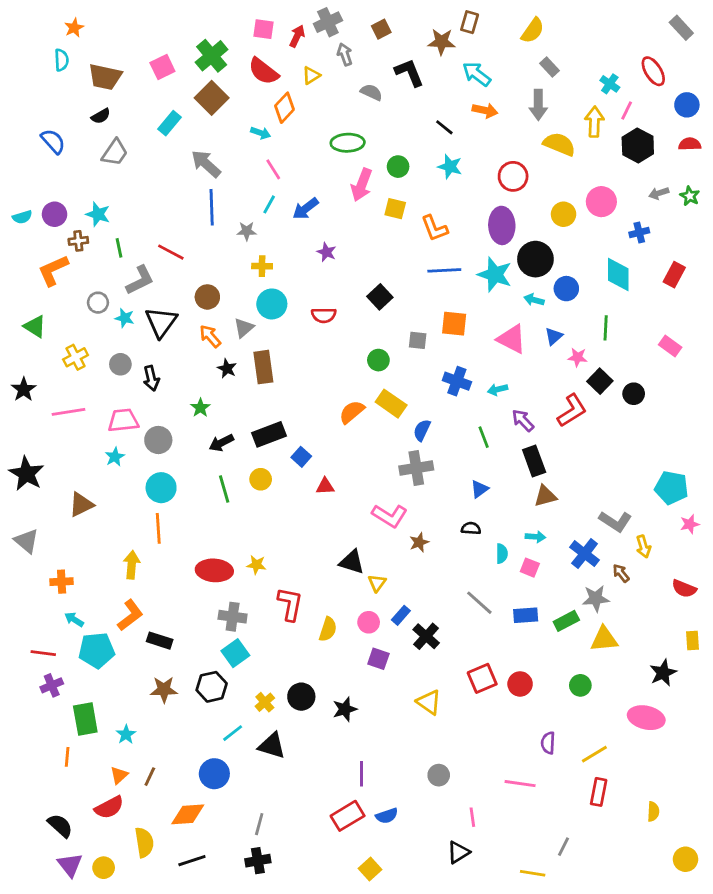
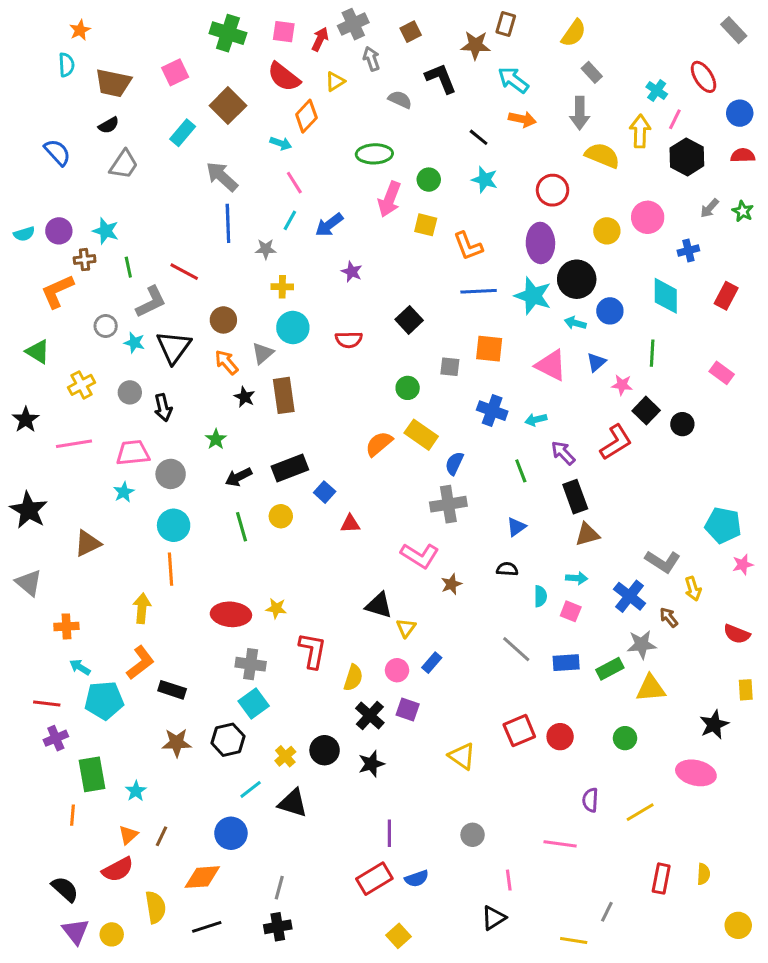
green cross: (212, 56) -> (228, 33), moved, turned -32
gray arrow: (659, 193) -> (710, 208), turned -30
black cross: (426, 636) -> (370, 716), moved
red rectangle: (599, 792) -> (661, 879), moved

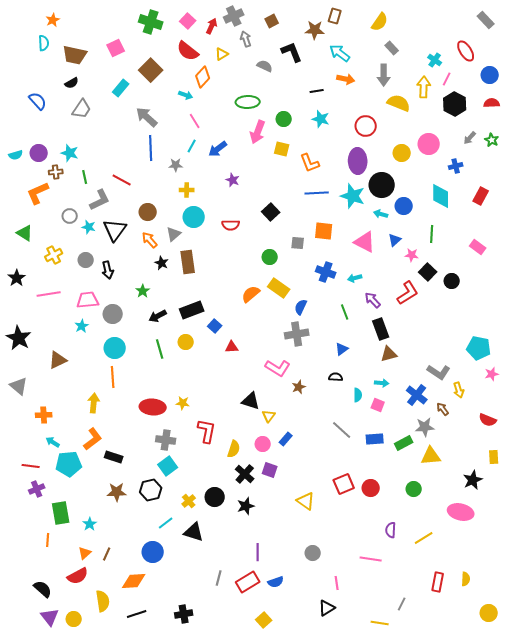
pink square: (284, 32) -> (188, 21), turned 35
black line: (479, 137) -> (317, 91), turned -48
gray line: (279, 888) -> (219, 578), moved

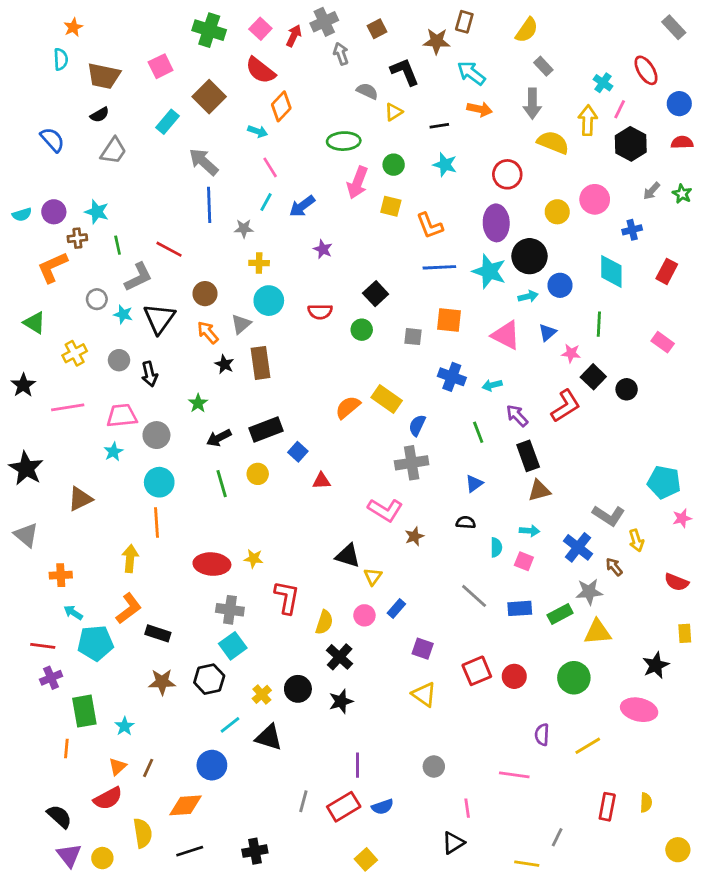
yellow triangle: (222, 54) -> (394, 112), moved
cyan arrow: (381, 214) -> (528, 296), turned 152
green circle: (270, 257) -> (362, 330), moved
purple square: (270, 470) -> (423, 649), moved
green circle: (414, 489) -> (574, 678), size x1.5

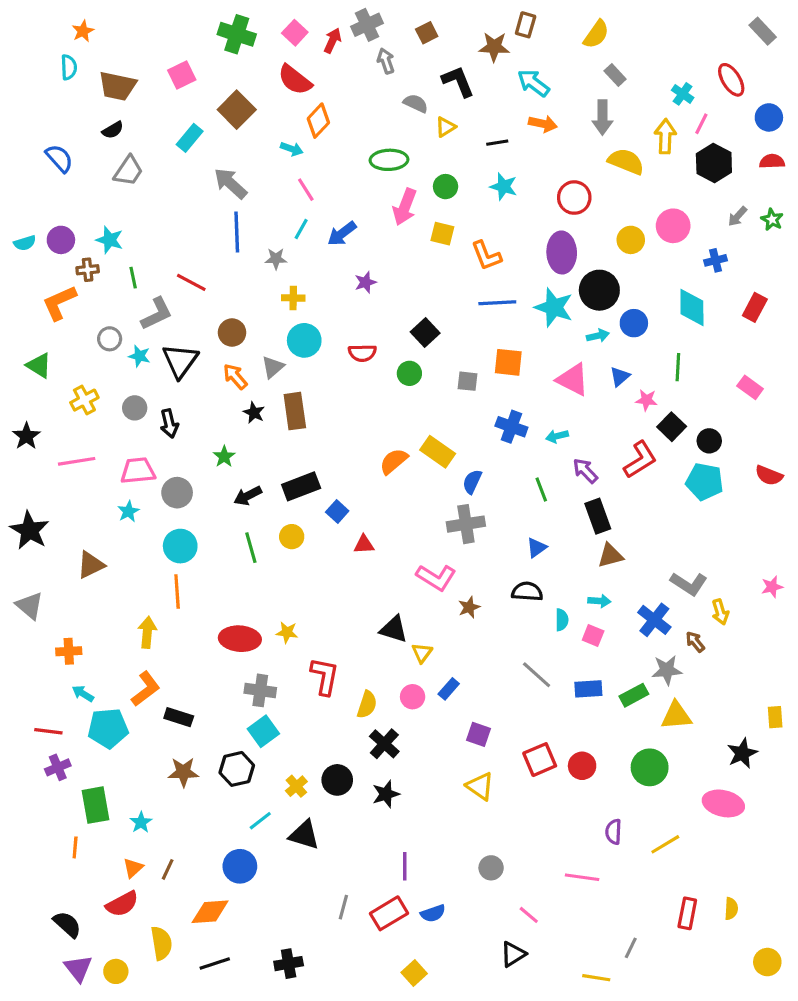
purple star: (323, 249) -> (365, 282), turned 30
cyan pentagon: (664, 482) -> (705, 482), moved
black semicircle: (466, 522) -> (527, 592), size x1.4
red semicircle: (676, 582) -> (769, 475), moved
pink line: (467, 808) -> (529, 915), turned -42

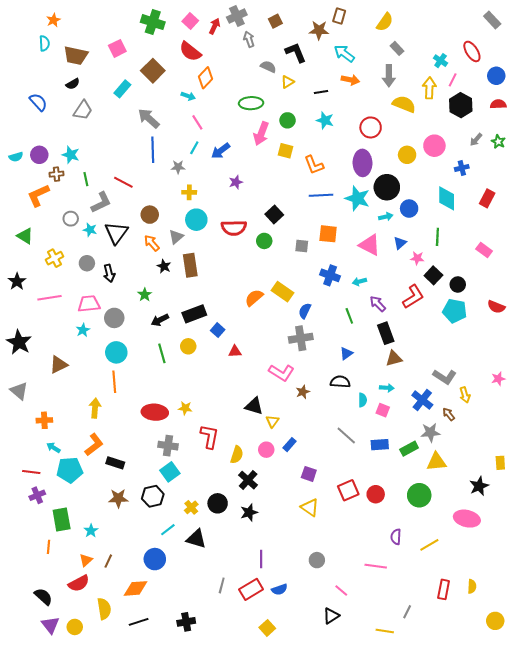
red semicircle: (362, 353) -> (234, 228), size x1.4

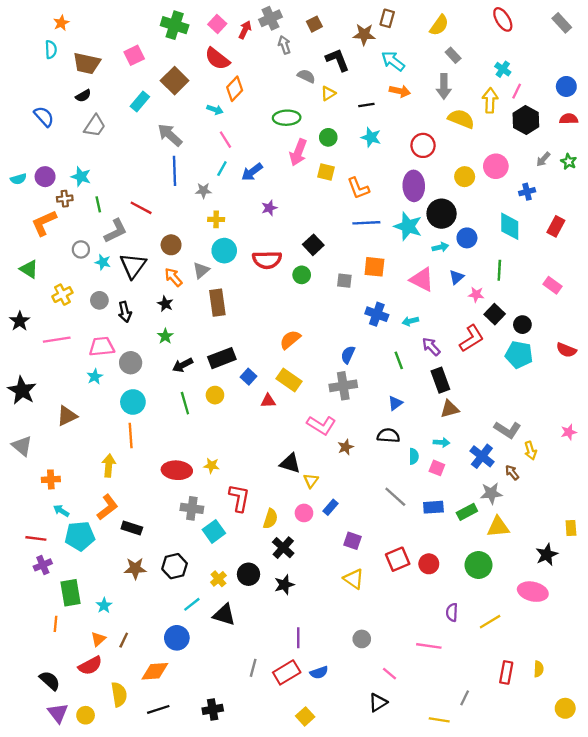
red ellipse: (472, 51) -> (503, 19), moved
black star: (164, 266) -> (165, 304), moved
yellow rectangle: (282, 292) -> (289, 380), moved
cyan square: (170, 472) -> (214, 531), moved

